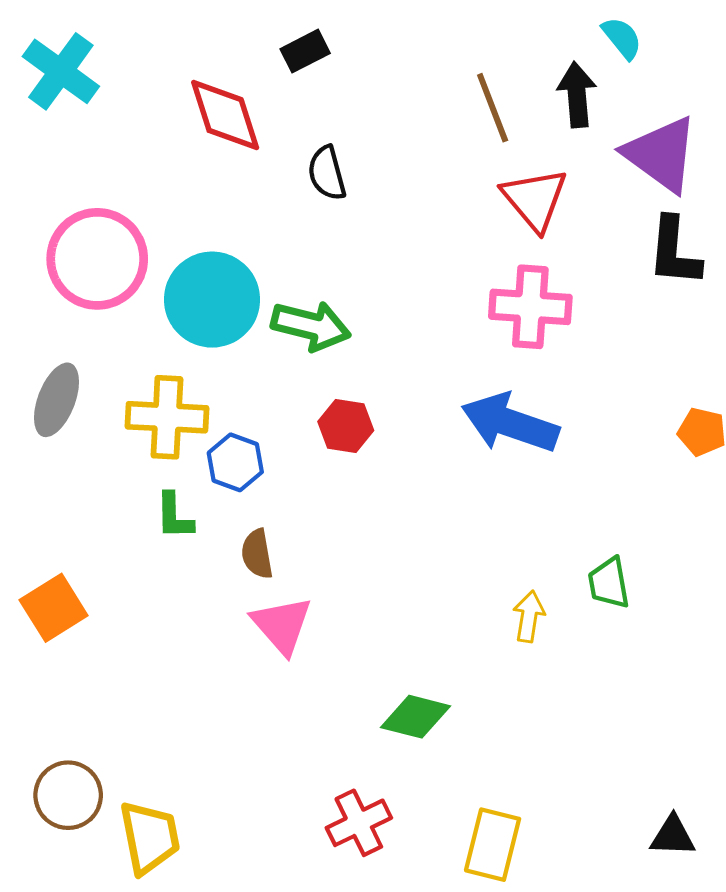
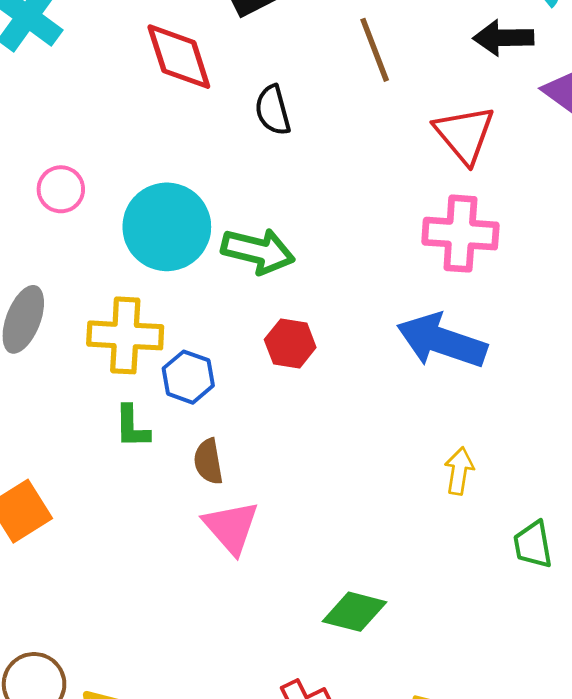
black arrow: (577, 95) -> (503, 38), turned -86
brown line: (493, 108) -> (375, 50), moved
pink circle: (97, 259) -> (61, 189), size x0.5
green trapezoid: (609, 583) -> (533, 545), moved
yellow arrow: (529, 616) -> (459, 471), moved

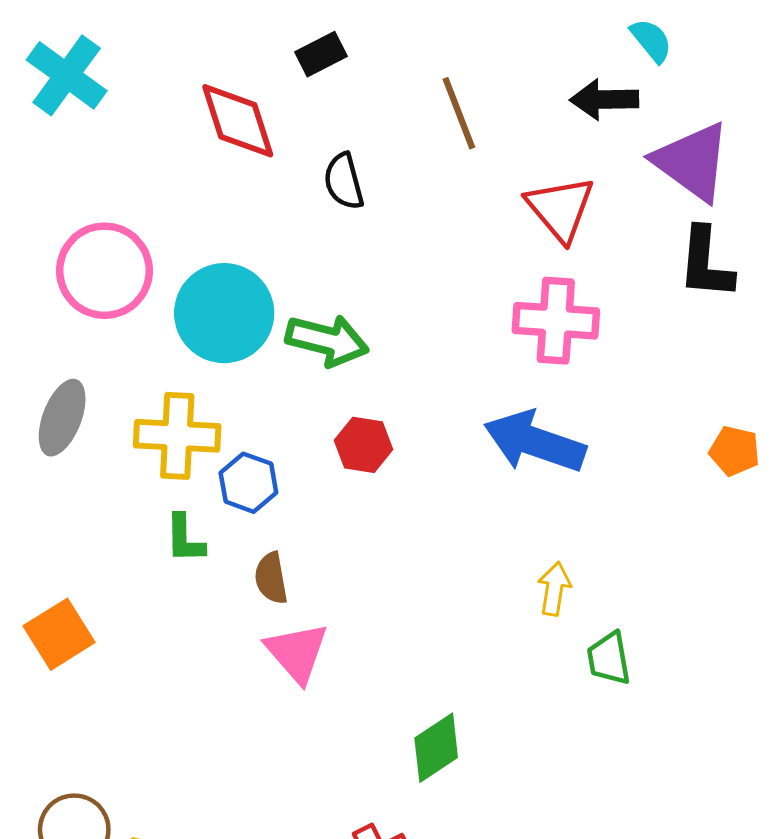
pink circle: (61, 189) -> (104, 271), size x1.8
green trapezoid: (533, 545) -> (609, 658), moved
green diamond: (355, 612) -> (436, 748), turned -48

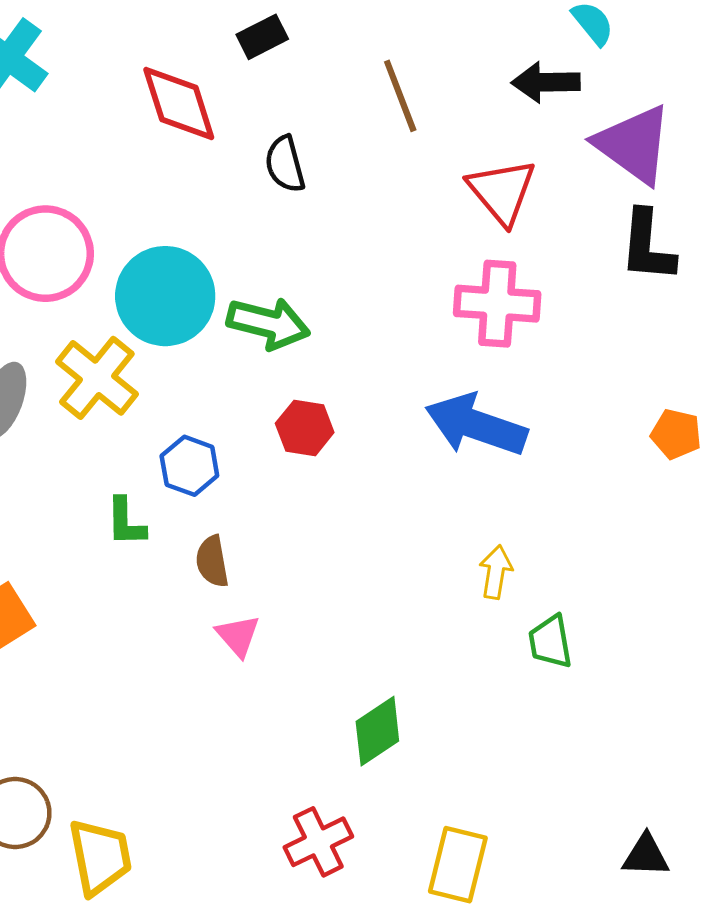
yellow cross: (177, 436) -> (97, 378), moved, turned 36
pink triangle: (297, 652) -> (238, 636), size x0.7

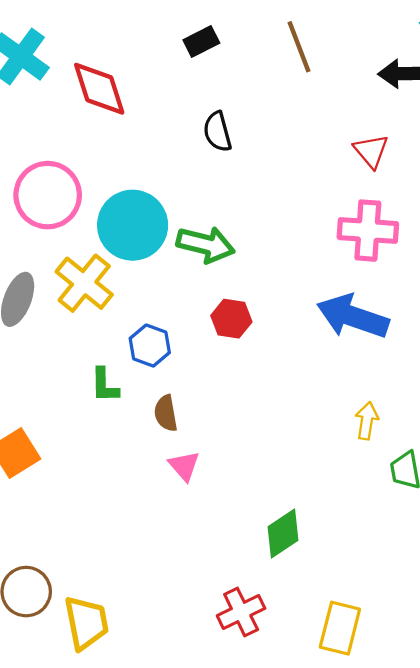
brown line: (400, 96) -> (299, 47), moved
red diamond: (179, 104) -> (99, 89), moved
red triangle: (502, 191) -> (371, 151), size x0.7

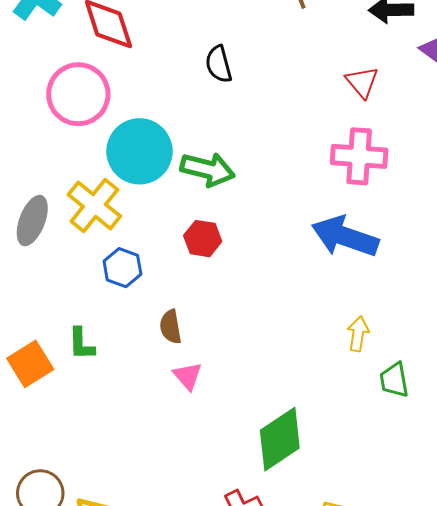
pink circle: (48, 195) -> (78, 94), moved
red hexagon: (231, 319) -> (203, 239), moved
blue hexagon: (150, 346) -> (122, 268), moved
green L-shape: (105, 385) -> (81, 344), moved
green diamond: (283, 534) -> (280, 439), size x1.4

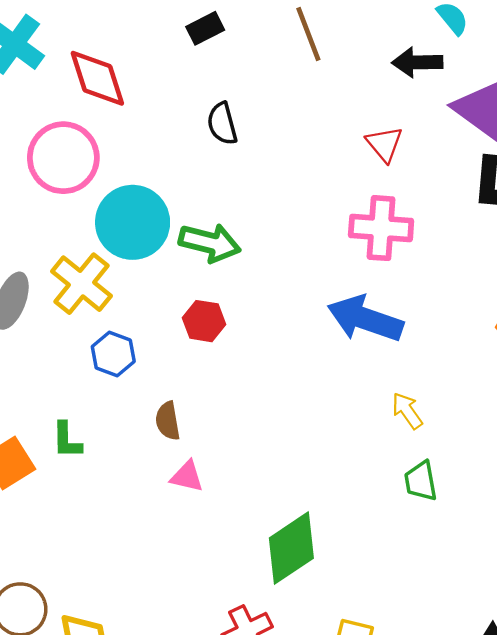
yellow arrow: (358, 334) -> (407, 411), moved, turned -44
pink triangle: (188, 376) -> (187, 477), turned -36

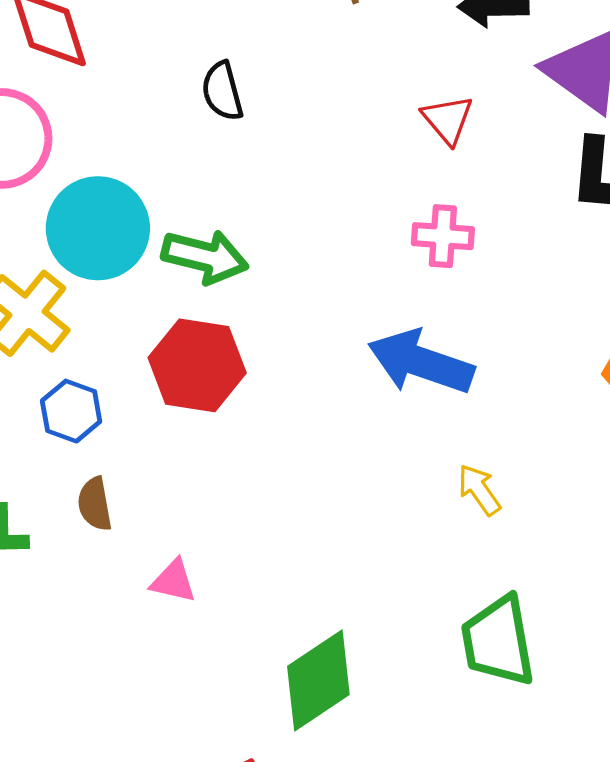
pink cross: (381, 228) -> (443, 236), size x0.7
red hexagon: (204, 321) -> (197, 365), size x1.6
brown semicircle: (168, 421) -> (95, 504), moved
green trapezoid: (421, 481) -> (498, 641), moved, size x1.6

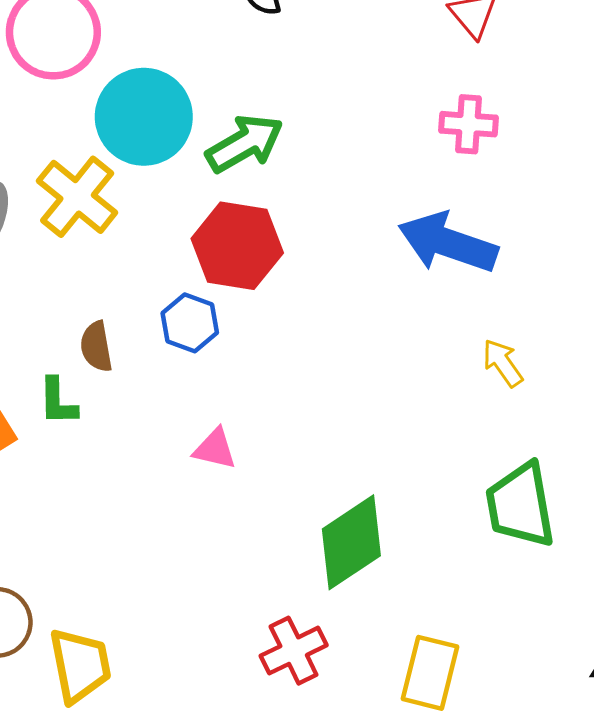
green arrow: (205, 257) -> (245, 143), turned -44
blue hexagon: (71, 411) -> (190, 323), moved
brown semicircle: (95, 504) -> (96, 347), moved

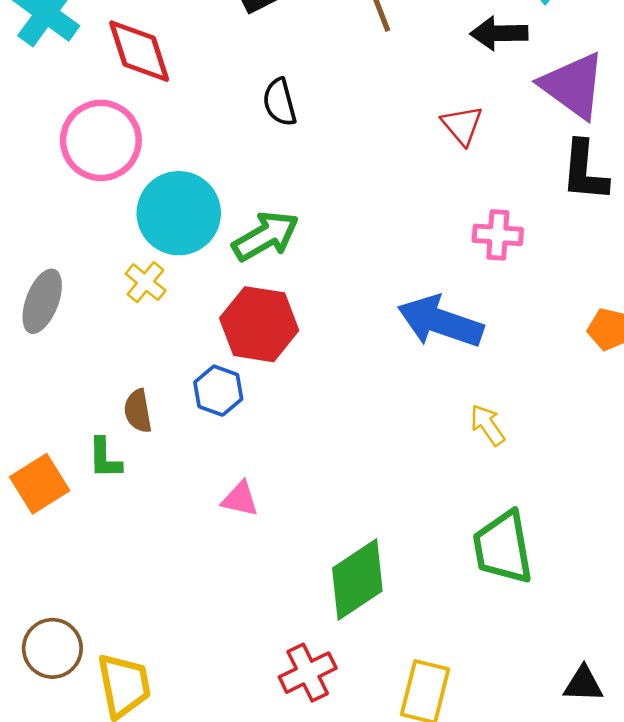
pink cross: (469, 124) -> (498, 235), moved
yellow cross: (77, 197) -> (146, 282), moved, size x0.6

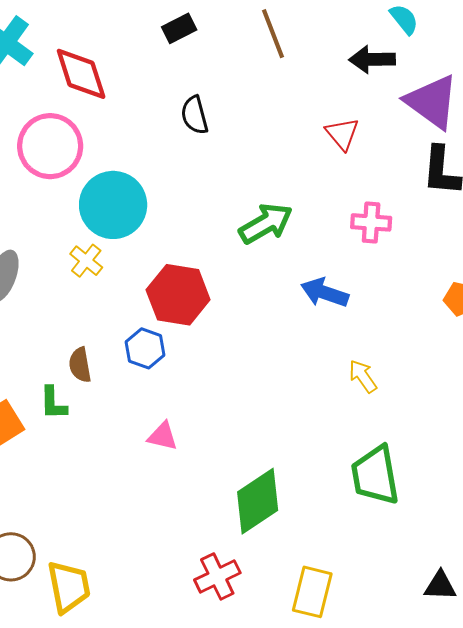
green arrow: (266, 236) -> (266, 224), moved
blue arrow: (440, 322) -> (325, 293), size x0.7

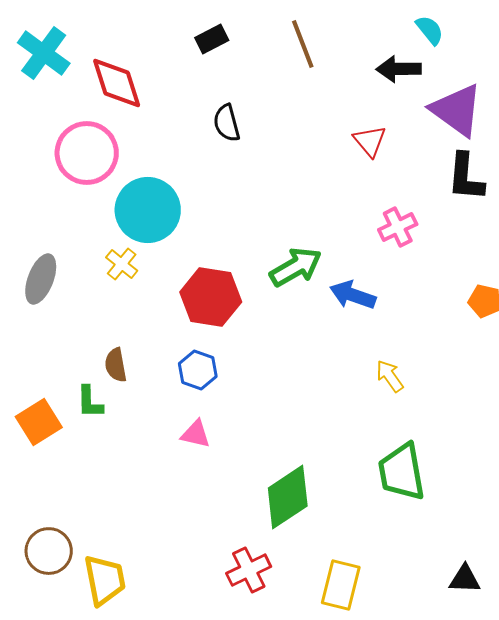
pink cross: (371, 222) -> (398, 227), turned -30
green arrow: (266, 224) -> (296, 267), moved
blue hexagon: (145, 348) -> (198, 370), moved

